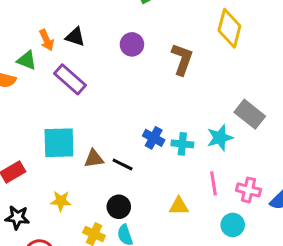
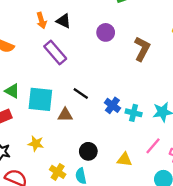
green triangle: (27, 60) -> (12, 91), moved
black line: (123, 165) -> (81, 94), moved
pink line: (214, 183) -> (153, 146), turned 42
black circle: (119, 207) -> (88, 151), moved

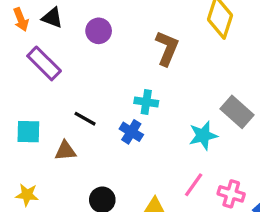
purple circle: (106, 32) -> (99, 31), moved
cyan square: (40, 99) -> (28, 132), size x0.7
cyan cross: (134, 113) -> (146, 102), moved

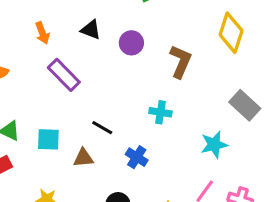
black triangle: (52, 18) -> (91, 30), moved
purple circle: (99, 31) -> (131, 43), moved
gray rectangle: (237, 112) -> (245, 105), moved
blue cross: (131, 132) -> (137, 157), moved

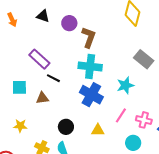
brown L-shape: (180, 61) -> (89, 37), moved
purple rectangle: (64, 75) -> (39, 59), moved
cyan cross: (160, 112) -> (90, 66), size x1.6
blue cross: (137, 157) -> (91, 95), moved, size x1.6

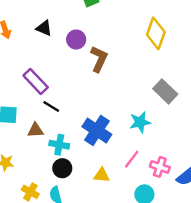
cyan cross: (90, 66) -> (59, 145), moved, size x0.7

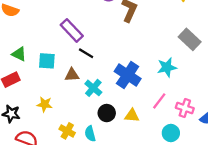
cyan cross: (59, 145) -> (93, 88), turned 30
black circle: (62, 168) -> (107, 113), moved

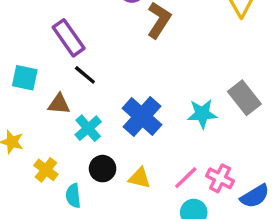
gray rectangle: (190, 39) -> (244, 98), moved
pink line: (159, 101) -> (186, 178), moved
yellow cross: (67, 131) -> (46, 170), moved

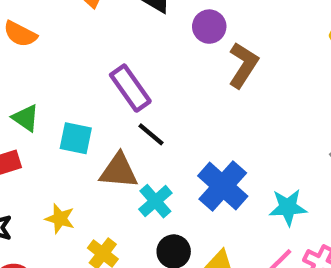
brown triangle: (59, 104) -> (119, 171), size x1.4
cyan star: (202, 114) -> (288, 207), moved

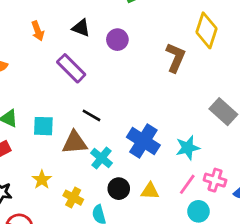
brown L-shape: (243, 65) -> (176, 58), moved
purple rectangle: (130, 88) -> (71, 68), moved
yellow star: (60, 219) -> (42, 180), turned 30

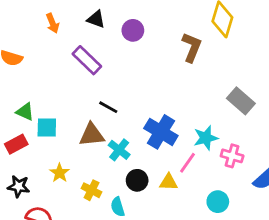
cyan square: (43, 126) -> (47, 128), moved
pink cross: (215, 180) -> (232, 156), moved
pink line: (187, 184) -> (187, 163), moved

